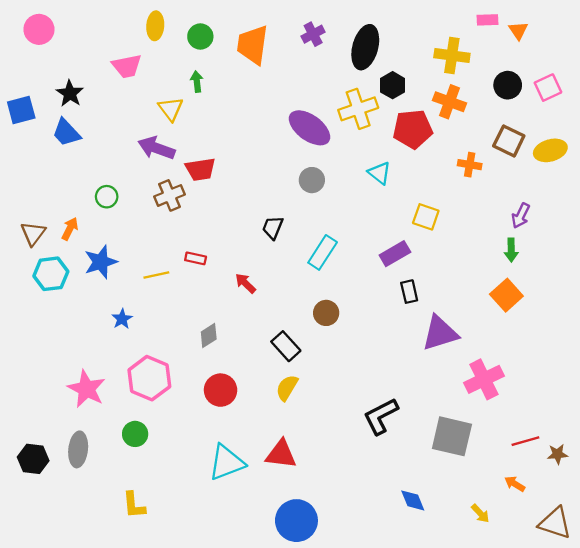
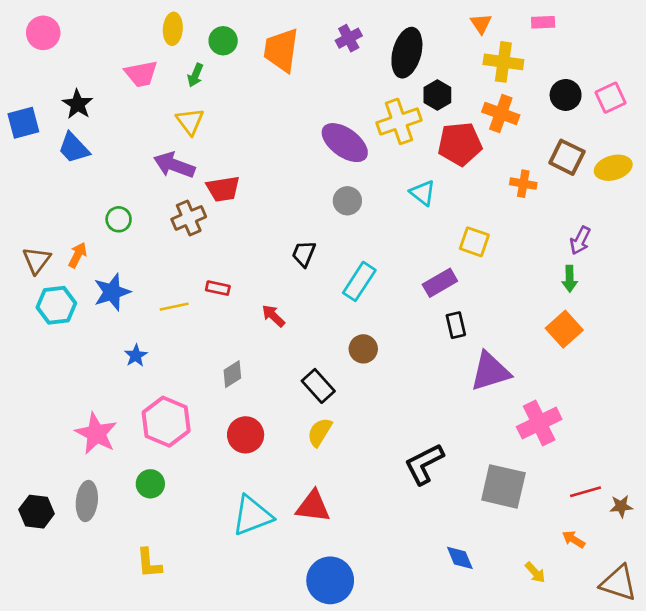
orange triangle: (518, 31) -> (481, 24), moved
green arrow: (197, 82) -> (195, 75), moved, turned -150

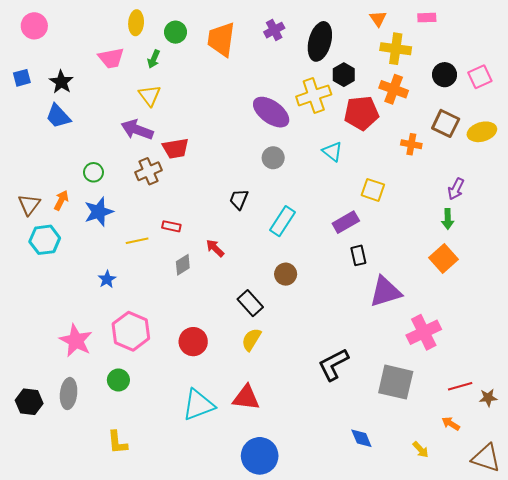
blue square: (23, 123) -> (22, 78), moved, size x0.7
blue star: (112, 292) -> (99, 212), moved
gray diamond: (232, 374) -> (183, 265), moved

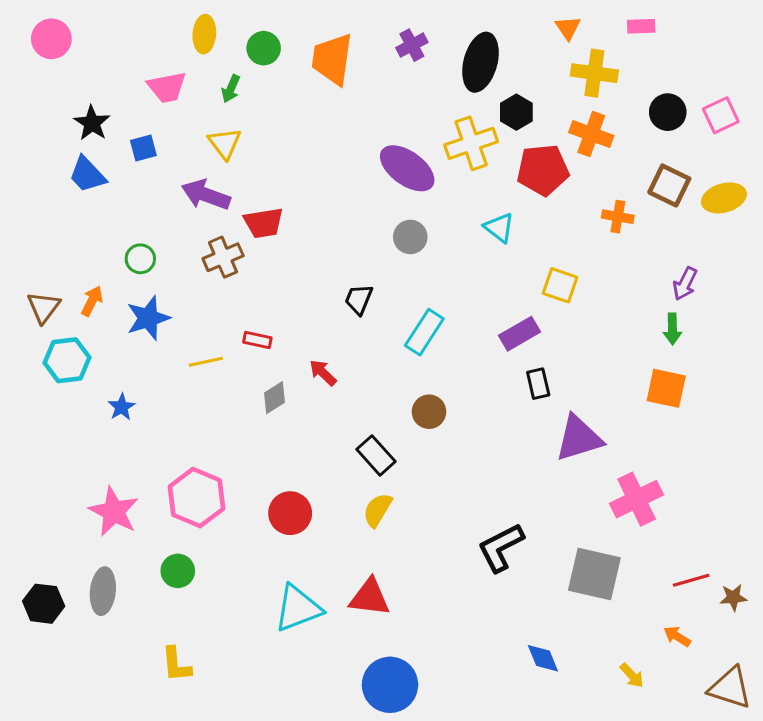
blue square: (22, 78) -> (143, 148), moved
orange square: (443, 259) -> (666, 388), turned -36
blue star: (107, 279) -> (122, 407), moved

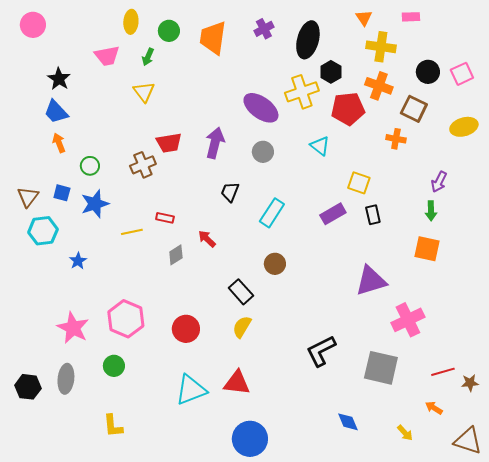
blue square: (143, 148) -> (62, 193), moved, turned 30
brown square: (669, 185) -> (414, 109), moved
purple arrow: (206, 195) -> (215, 143), moved, turned 84
orange arrow: (92, 301) -> (59, 143), moved, turned -48
black rectangle: (538, 384) -> (373, 215), moved

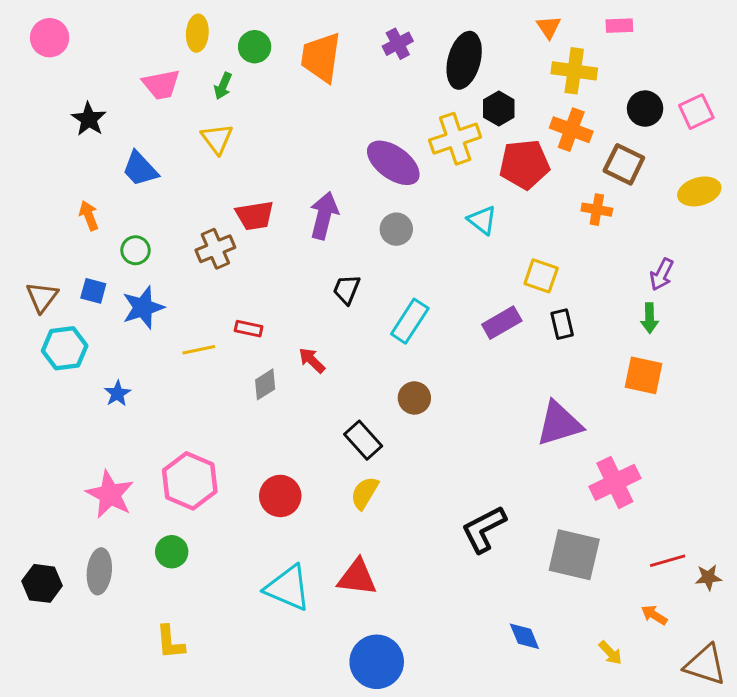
blue trapezoid: (56, 112) -> (140, 169), moved
cyan triangle: (191, 390) -> (288, 588), turned 44

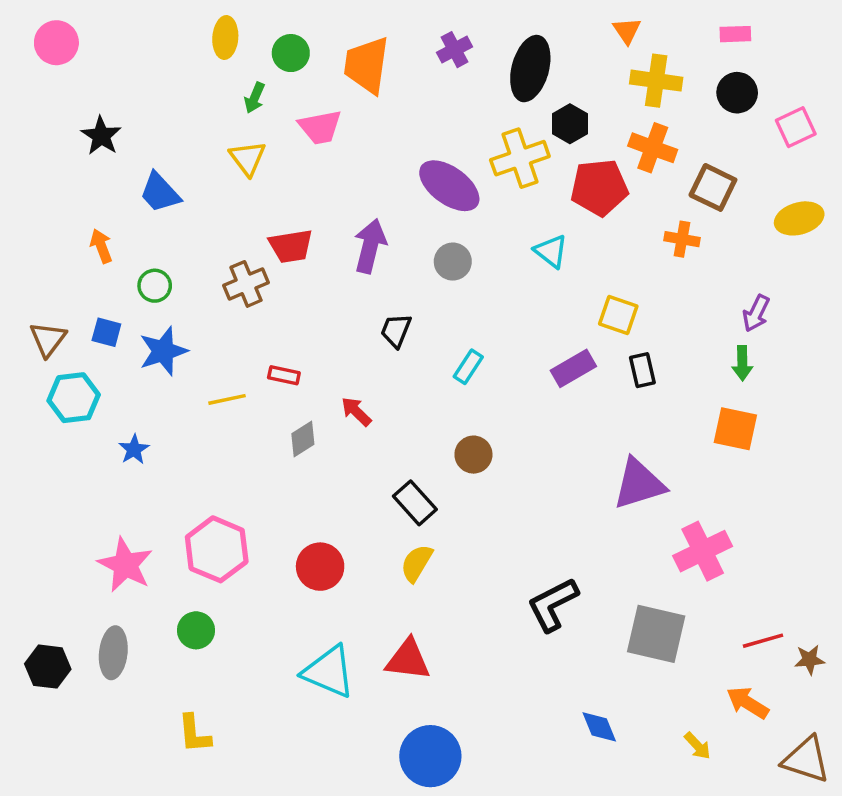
pink rectangle: (619, 26) -> (735, 34), moved
pink trapezoid: (161, 84) -> (320, 127), moved
black circle: (645, 109) -> (737, 93), moved
cyan rectangle: (410, 321) -> (468, 367), size x0.7
orange arrow: (654, 615) -> (747, 703), size x1.4

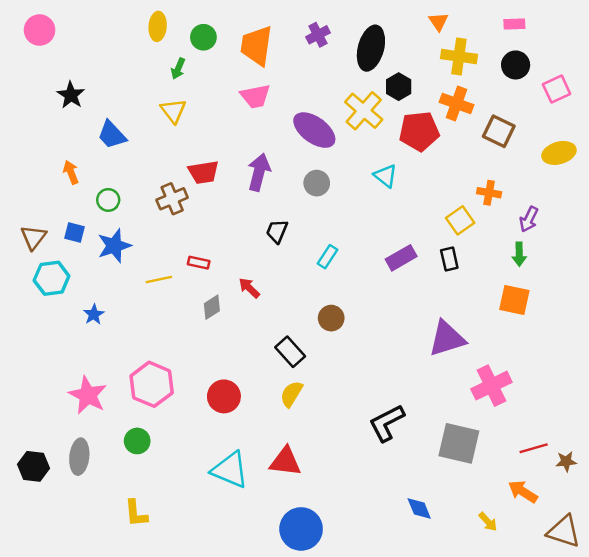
pink trapezoid: (320, 127) -> (255, 96), moved
yellow cross: (520, 158) -> (364, 111), turned -30
orange cross: (682, 239) -> (489, 193), moved
yellow square: (618, 315) -> (460, 220), moved, turned 36

